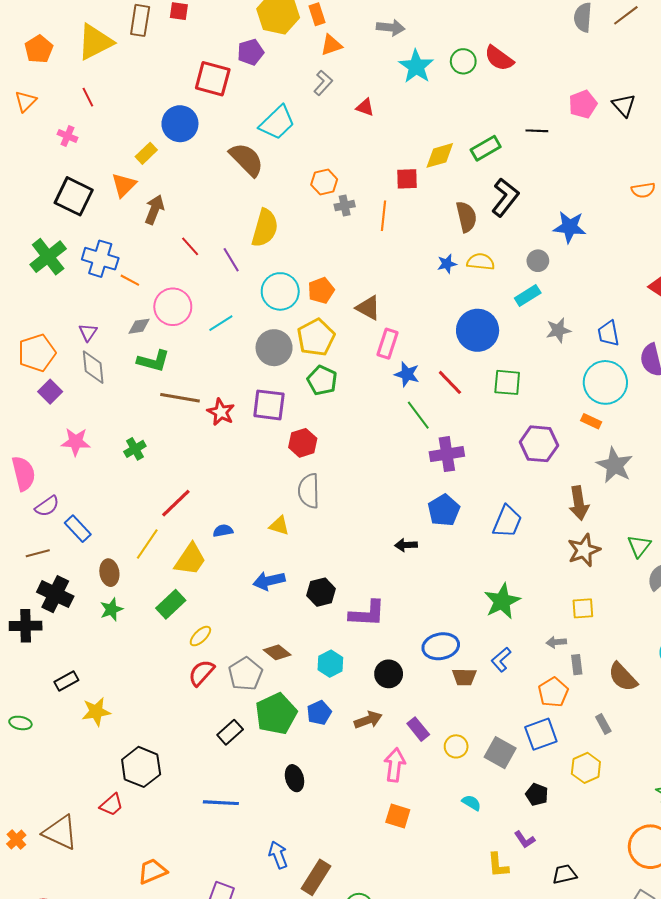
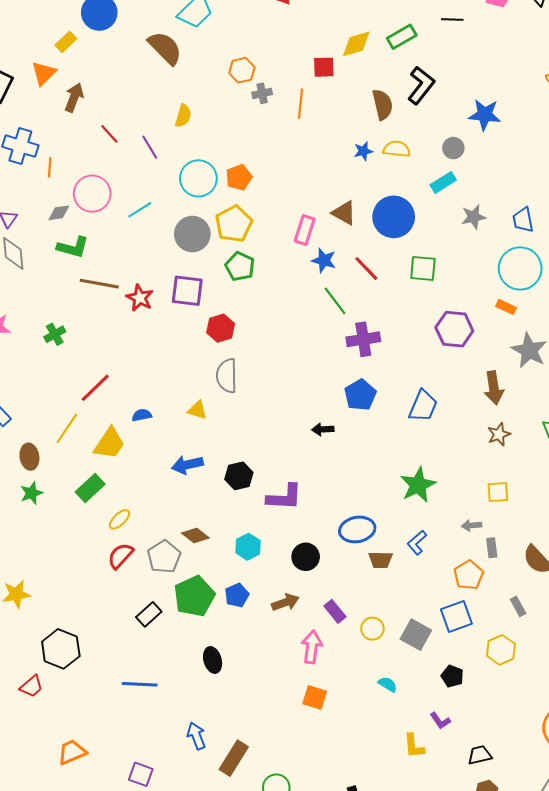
yellow semicircle: (265, 228) -> (183, 116), size x0.6
orange line: (130, 280) -> (50, 167), turned 66
brown triangle: (368, 308) -> (344, 213), moved
brown star: (584, 550) -> (499, 434), size x0.7

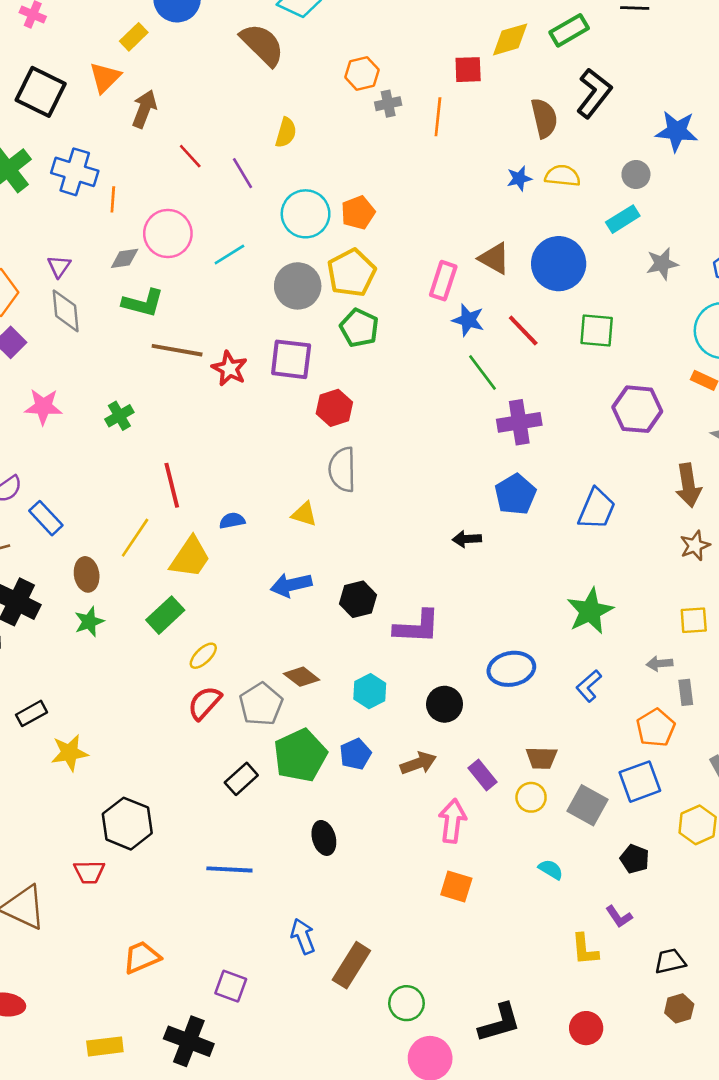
red line: (95, 388) -> (172, 485), turned -60
brown trapezoid: (380, 560) -> (542, 758), moved
red trapezoid: (31, 686) -> (89, 872), turned 40

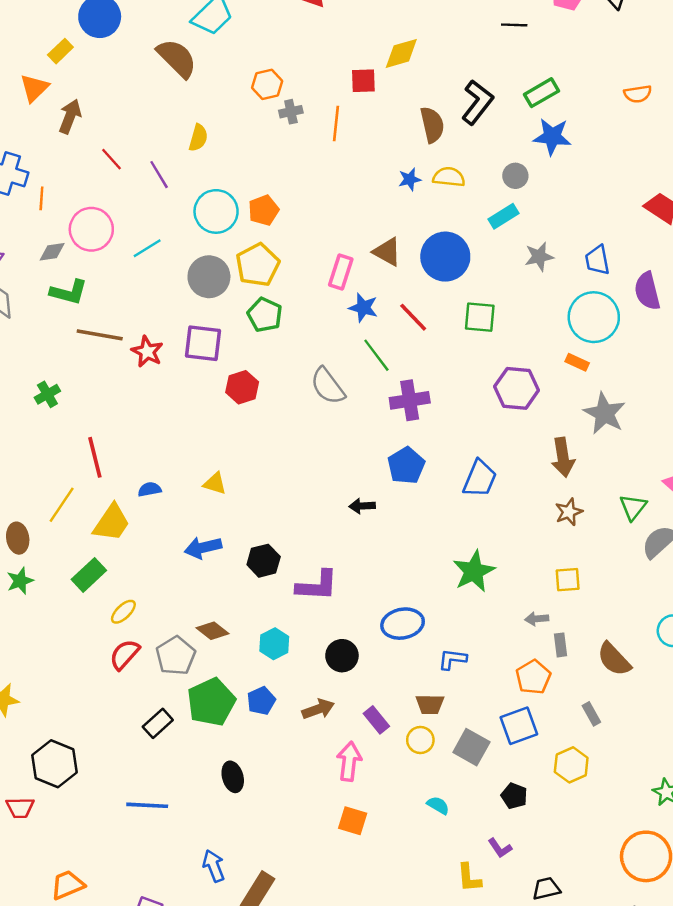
green rectangle: (569, 30) -> (542, 93), moved
gray semicircle: (342, 470) -> (328, 386), moved, turned -36
blue L-shape: (589, 686) -> (452, 659), moved, turned 48

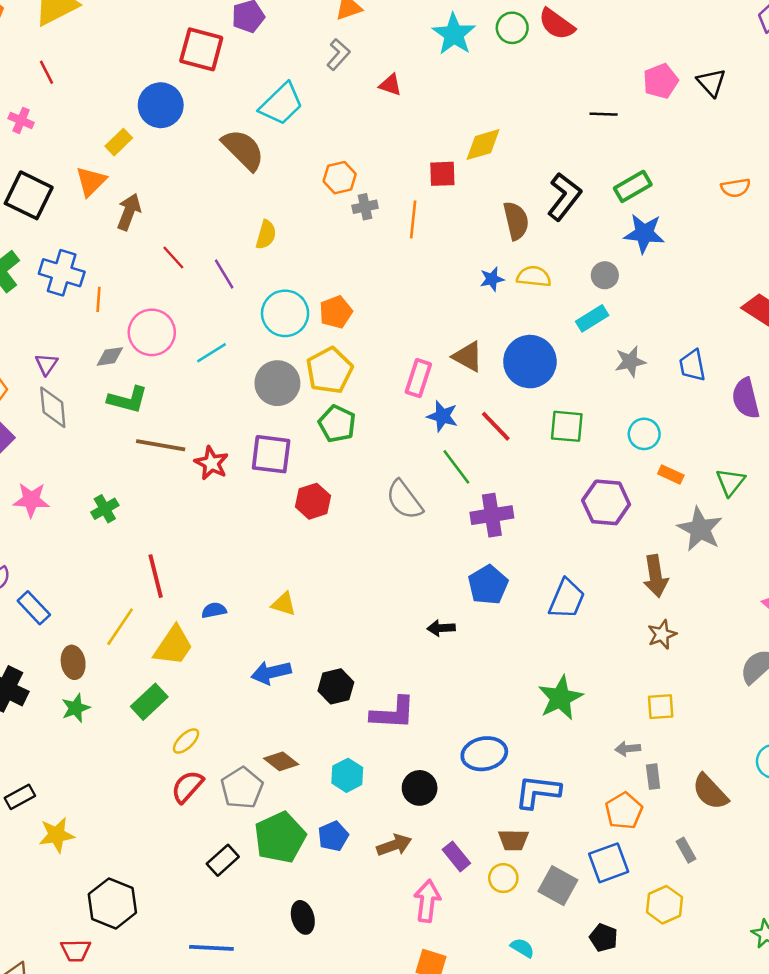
cyan circle: (594, 317) -> (644, 434), moved, size x0.6
green triangle: (633, 507) -> (730, 482), moved
blue L-shape: (452, 659) -> (538, 792), size x1.5

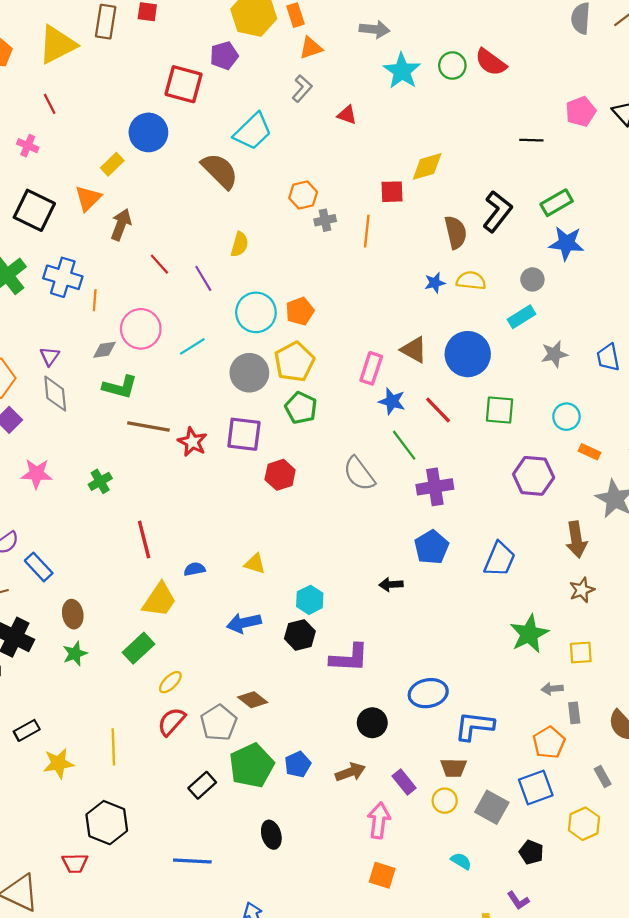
yellow line: (120, 627) -> (113, 747), moved, turned -36
green star: (560, 698) -> (529, 634), moved
cyan hexagon: (347, 775) -> (310, 600), moved

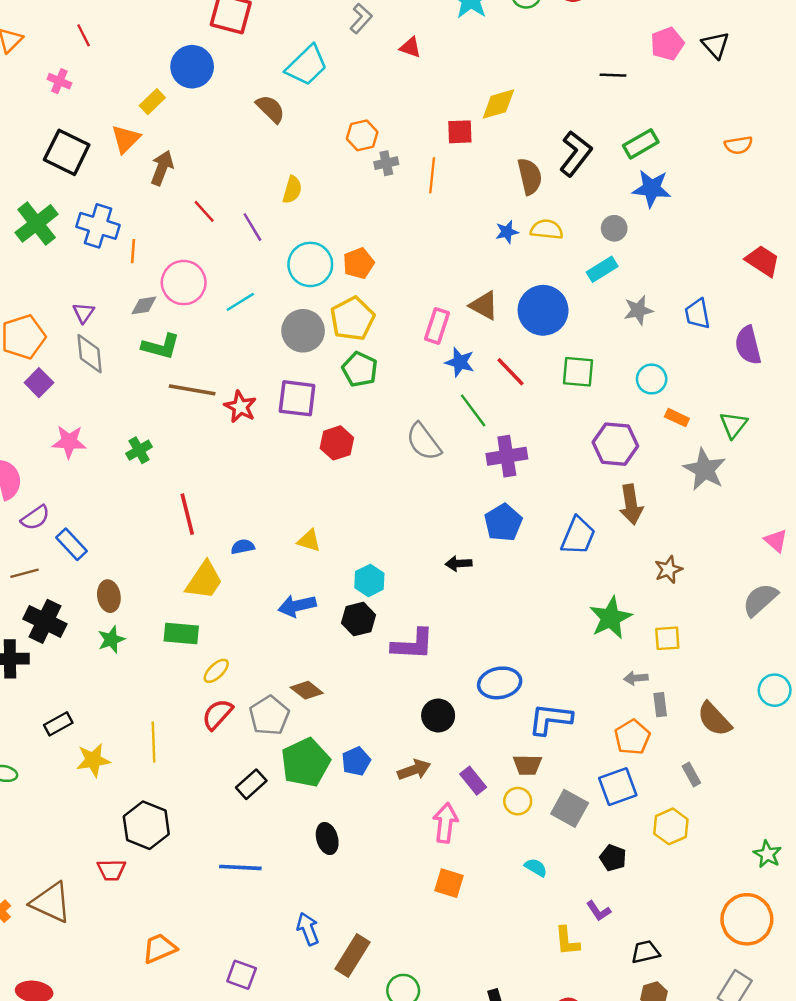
brown semicircle: (220, 171) -> (270, 109), size x0.7
brown arrow: (576, 540) -> (631, 504), moved
green rectangle: (139, 648) -> (181, 633), turned 48

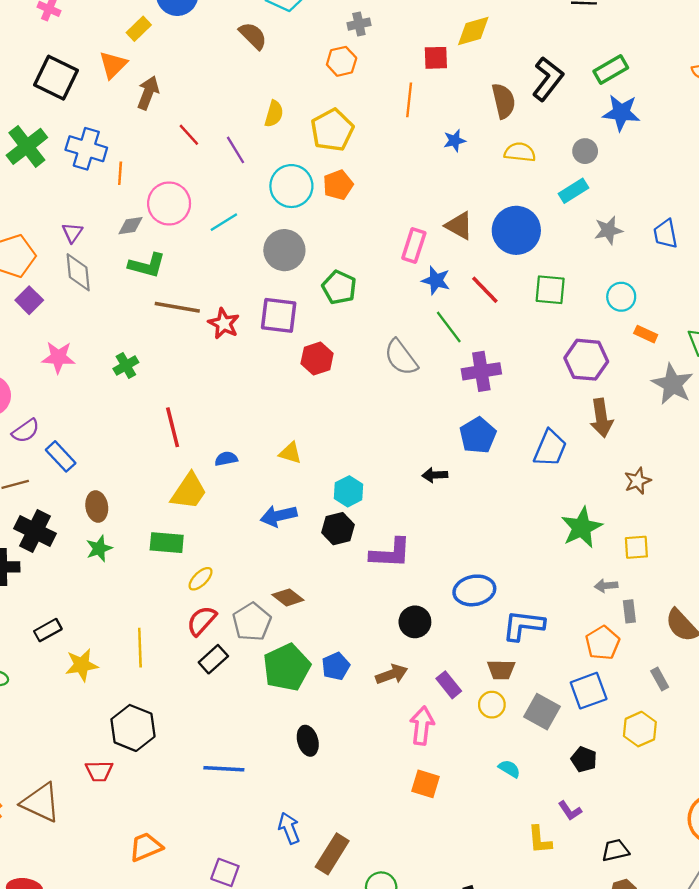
gray cross: (386, 163) -> (359, 24), moved
blue star: (507, 232) -> (455, 141), moved
yellow pentagon: (352, 319) -> (332, 130), moved
black rectangle: (251, 784) -> (213, 659), moved

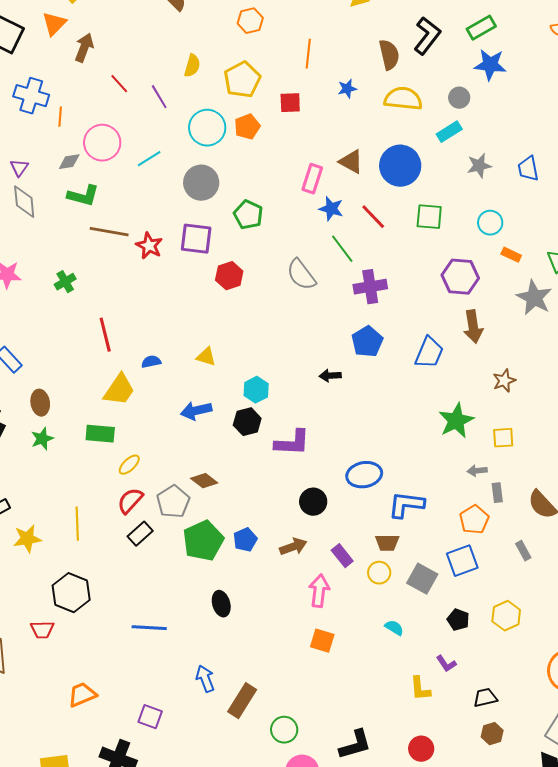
red square: (436, 58) -> (290, 103), moved
yellow semicircle: (520, 152) -> (403, 99), size x1.4
yellow hexagon: (640, 729) -> (506, 616), moved

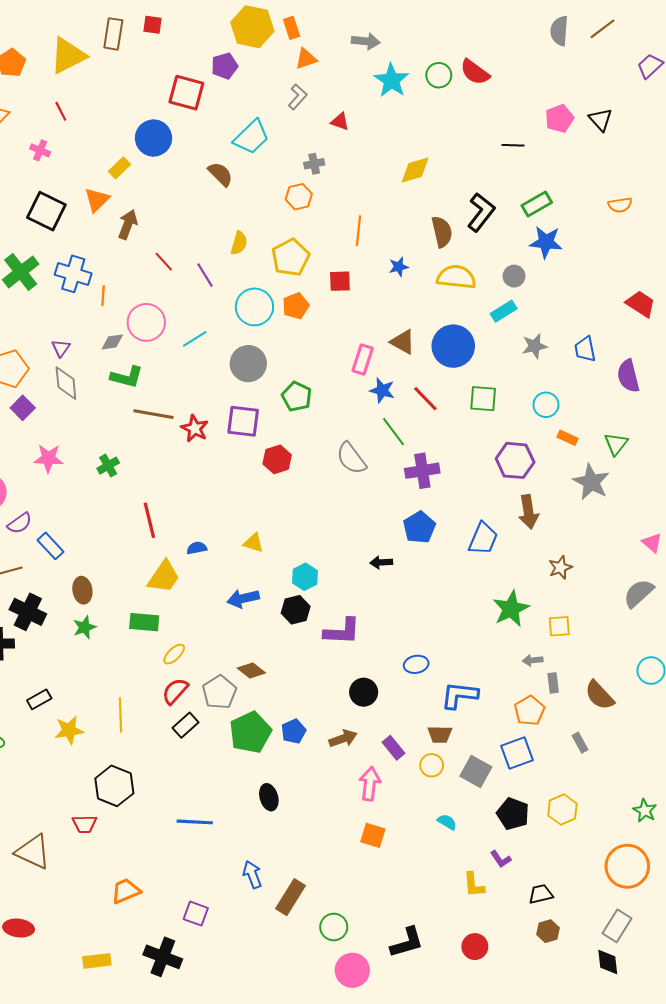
blue ellipse: (364, 475) -> (416, 664), size x0.7
black pentagon: (458, 620) -> (513, 814), size x1.4

